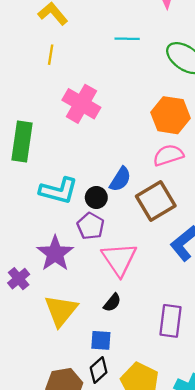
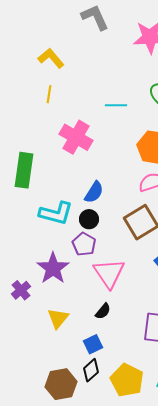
cyan line: (127, 39) -> (116, 105), moved
blue semicircle: (120, 179) -> (94, 192), moved
yellow triangle: (61, 311) -> (58, 318), size x0.7
blue square: (101, 340) -> (93, 344), turned -30

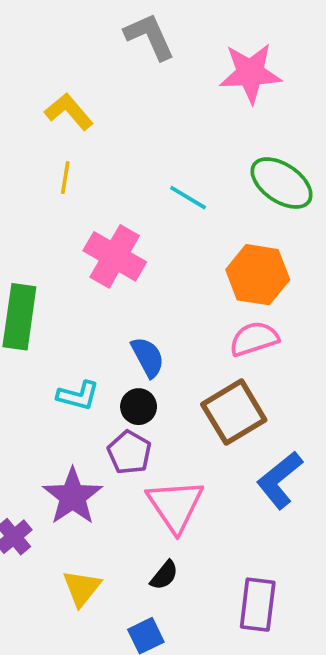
cyan line: (116, 105) -> (188, 198), turned 30
blue semicircle: (94, 192) -> (148, 357), turned -60
cyan L-shape: (56, 213) -> (78, 396), size x0.7

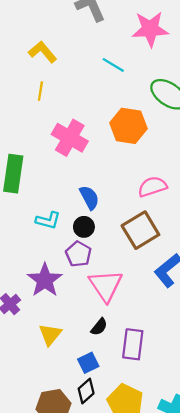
cyan line: (188, 198) -> (113, 65), moved
orange hexagon: (258, 275) -> (128, 126), moved
purple rectangle: (258, 605) -> (133, 344), moved

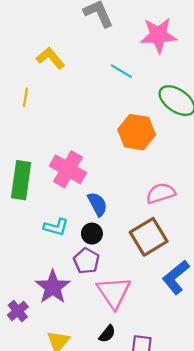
yellow line: (40, 91) -> (25, 97), moved
pink cross: (70, 138) -> (68, 169), moved

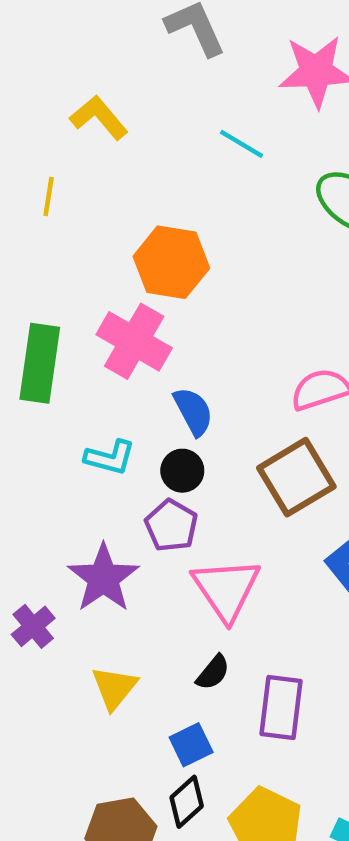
orange hexagon: (137, 132) -> (171, 262), moved

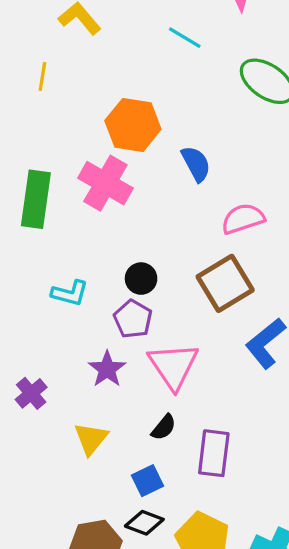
blue semicircle: (193, 411) -> (196, 164), moved
cyan L-shape: (110, 457) -> (70, 293), moved
purple star: (103, 578) -> (107, 369), moved, size x0.7
black diamond: (187, 802) -> (144, 523), turned 63

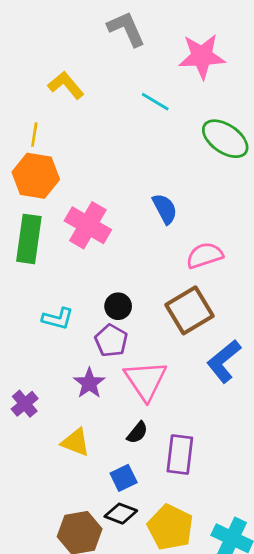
orange hexagon: (133, 125) -> (36, 176), moved
yellow triangle: (91, 439) -> (76, 442), turned -48

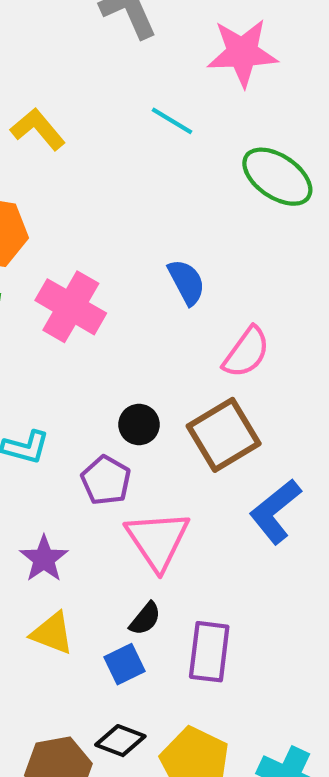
yellow L-shape: (66, 85) -> (38, 129), moved
pink semicircle: (205, 255) -> (246, 352), turned 144
black circle: (118, 306) -> (139, 425), moved
purple star: (89, 383) -> (44, 559), moved
blue square: (124, 478) -> (125, 664), moved

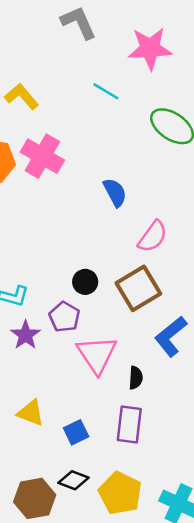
pink cross: (71, 307) -> (42, 156), moved
purple star: (44, 559) -> (26, 335), moved
black semicircle: (145, 619) -> (136, 378), moved, turned -35

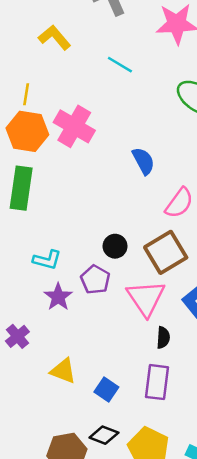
cyan line: (106, 91) -> (120, 65), moved
yellow L-shape: (22, 96) -> (55, 37), moved
pink triangle: (97, 354) -> (146, 298), moved
blue square: (76, 432) -> (106, 389), turned -30

